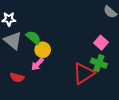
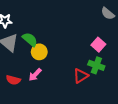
pink arrow: (38, 64) -> (35, 75), moved
red triangle: (84, 73) -> (81, 76), size x0.7

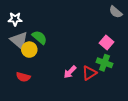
yellow circle: (39, 52) -> (29, 50), moved
pink arrow: (35, 75) -> (70, 72), moved

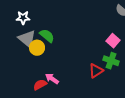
pink arrow: (70, 72) -> (52, 79), moved, turned 80
red semicircle: (23, 77) -> (40, 85), moved, turned 136

